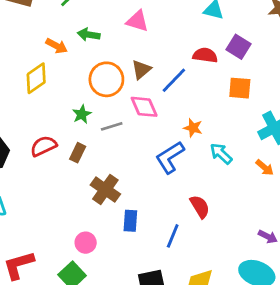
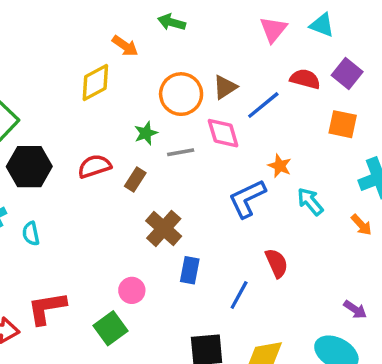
pink triangle: (137, 21) -> (273, 29), moved, turned 45
green arrow: (89, 35) -> (172, 22), moved

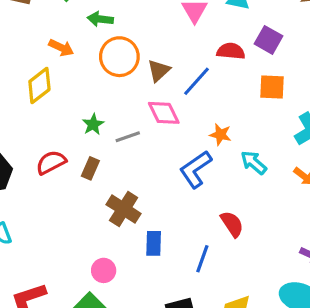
orange circle: (181, 94) -> (119, 57), moved

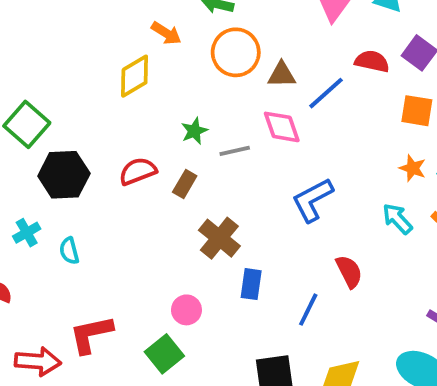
brown triangle: (159, 71) -> (282, 75), turned 35
orange star: (220, 135) -> (413, 168), moved
cyan arrow: (254, 163) -> (397, 219), moved

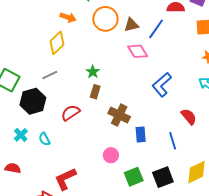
green star: (194, 131) -> (93, 72), moved
gray line: (235, 151) -> (50, 75), moved
red semicircle: (138, 171) -> (71, 113), moved
blue line: (308, 310) -> (173, 141), turned -30
green square: (164, 354) -> (134, 177), moved, turned 30

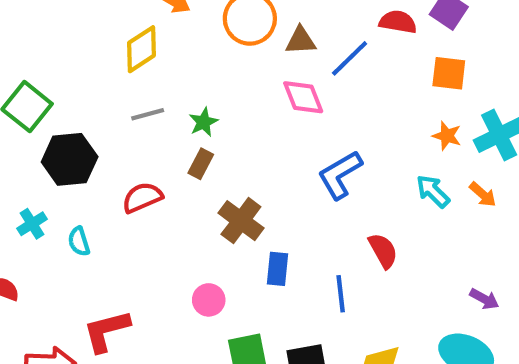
gray line: (50, 75) -> (148, 114), moved

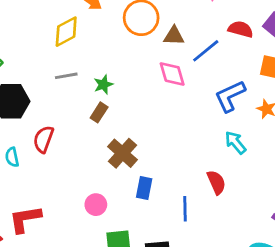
blue L-shape: (340, 175) -> (230, 96), moved
cyan arrow: (433, 191) -> (235, 143), moved
red semicircle: (142, 197) -> (43, 139), moved, turned -52

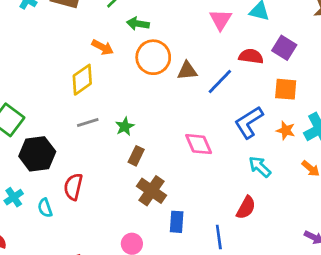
pink diamond: (172, 74) -> (199, 144), moved
brown rectangle: (99, 112) -> (136, 156), moved
red semicircle: (216, 182) -> (246, 208), turned 60

